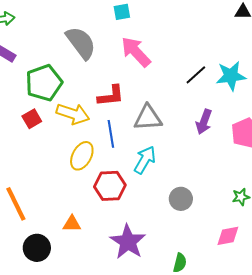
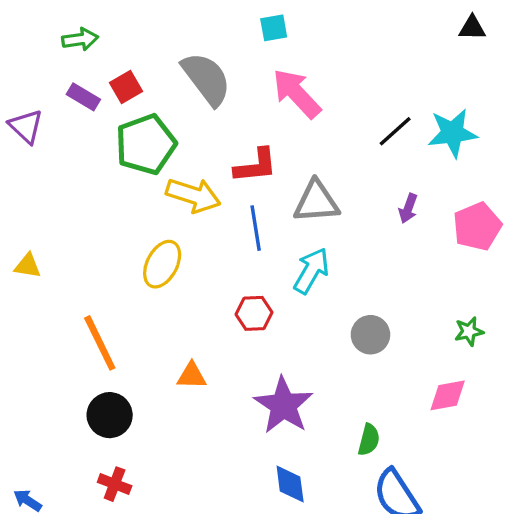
red square: (32, 119) -> (126, 87), moved
purple arrow: (204, 122) -> (408, 208), size x0.7
yellow ellipse: (82, 156) -> (162, 264), moved
red hexagon: (110, 186) -> (254, 313), size x0.7
black circle: (37, 248) -> (110, 415), moved

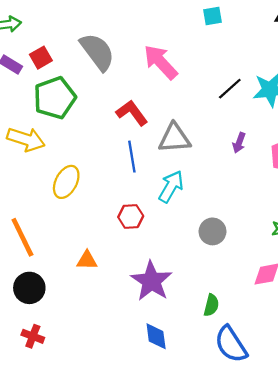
cyan square: (274, 28) -> (213, 16), moved
red L-shape: (256, 166) -> (132, 113), turned -120
yellow arrow: (193, 195) -> (26, 139), moved

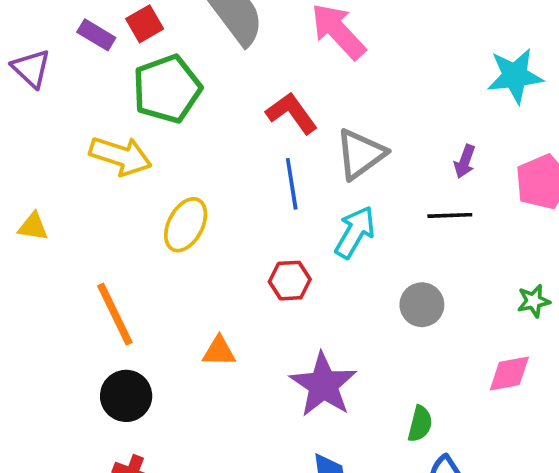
black line: (230, 89) -> (450, 215), moved, turned 40
gray triangle: (174, 138) -> (361, 154), turned -32

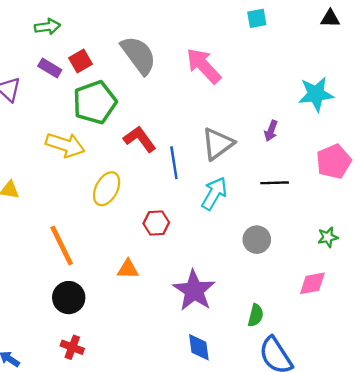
red L-shape: (292, 113) -> (140, 139), moved
purple arrow: (465, 161) -> (271, 131), moved
red hexagon: (290, 281) -> (156, 223), moved

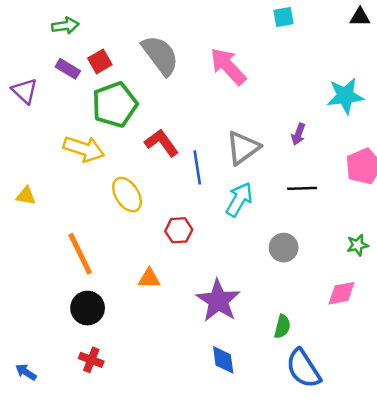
yellow ellipse: (107, 189) -> (127, 195), turned -60

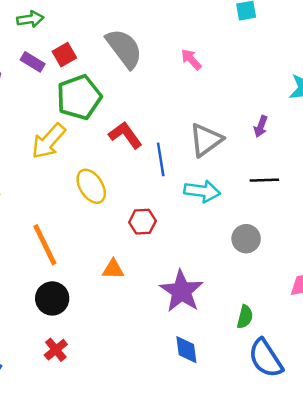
pink arrow: (228, 66) -> (191, 59), size x0.6
yellow arrow: (84, 149) -> (49, 141), turned 114
cyan arrow: (239, 200) -> (202, 191), turned 68
red cross: (91, 360) -> (56, 350), turned 30

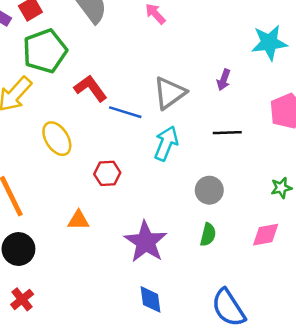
blue line: (161, 159) -> (125, 112), turned -64
cyan arrow: (202, 191) -> (166, 143), turned -76
green semicircle: (245, 317) -> (208, 235), moved

